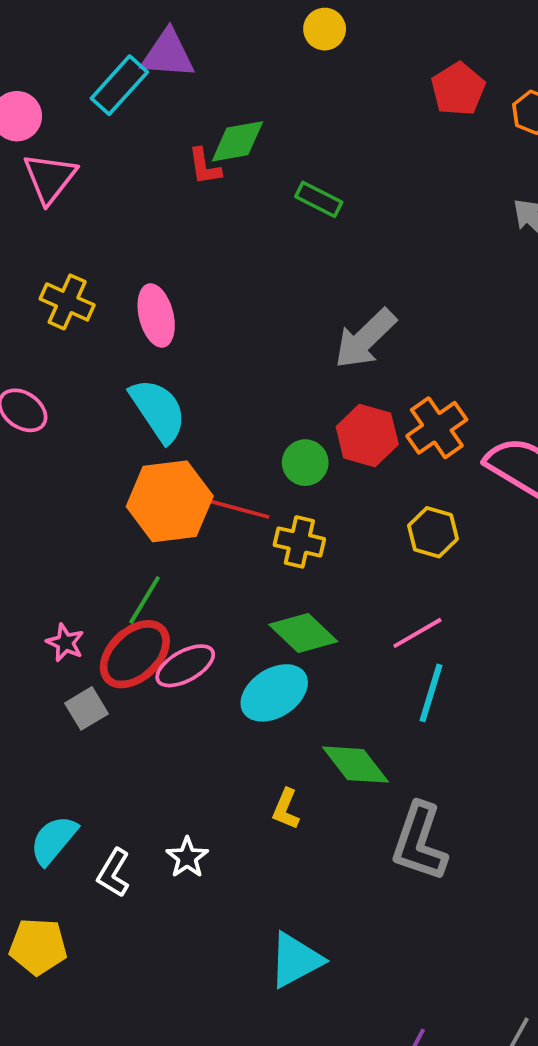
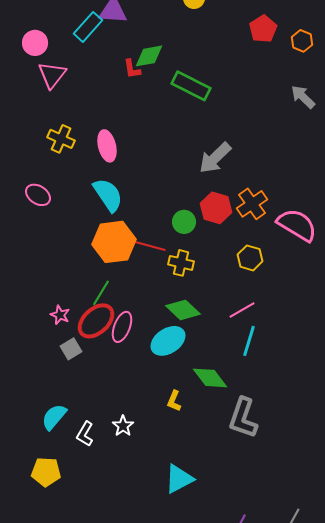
green rectangle: (319, 199) -> (191, 86), size x1.6
pink ellipse: (185, 666) -> (122, 327), turned -40

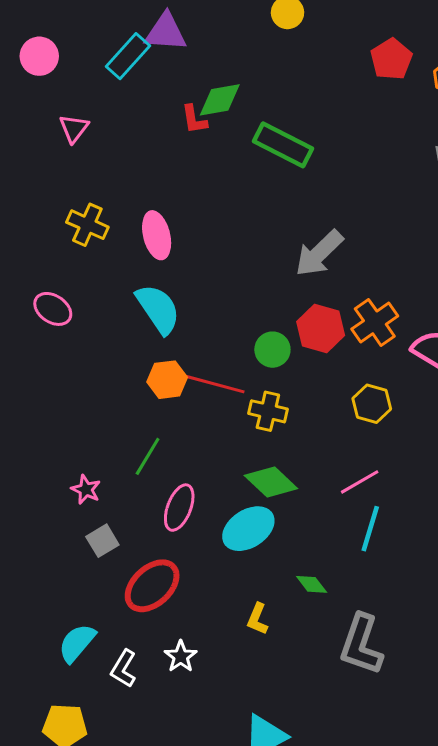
pink circle: (35, 43) -> (39, 56), moved
pink triangle: (52, 75) -> (74, 128), size x0.7
orange hexagon: (114, 242) -> (167, 380), size x0.6
red ellipse: (96, 321) -> (152, 586), moved
green diamond: (210, 378) -> (312, 584), size x0.6

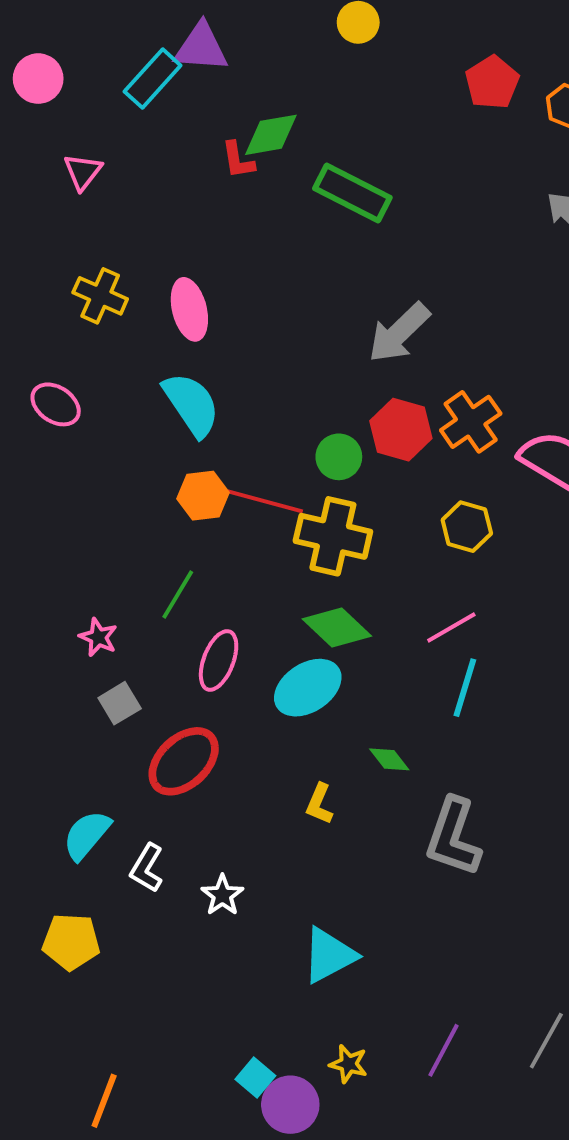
yellow cross: (268, 411) -> (333, 536), size x1.5
white star: (181, 657) -> (222, 895), moved

